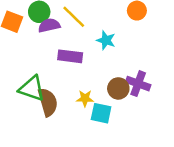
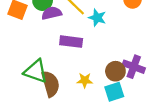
cyan star: (106, 40) -> (97, 18), moved
cyan square: (101, 113) -> (114, 92), moved, turned -30

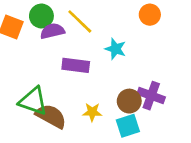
cyan star: (97, 18) -> (116, 49), moved
brown semicircle: (51, 84) -> (51, 116), turned -45

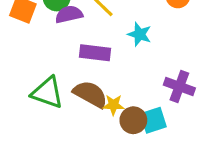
brown circle: (129, 101) -> (133, 120), moved
brown semicircle: (51, 116) -> (90, 94), moved

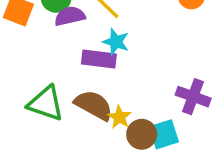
cyan star: (139, 34) -> (116, 42), moved
yellow star: (113, 105) -> (119, 117), turned 30

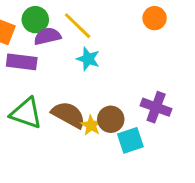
purple rectangle: (99, 59) -> (22, 62), moved
brown circle: (142, 134) -> (111, 119), moved

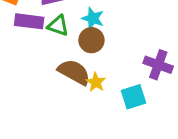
green triangle: (26, 113) -> (58, 26), moved, size x0.7
brown circle: (111, 119) -> (91, 40), moved

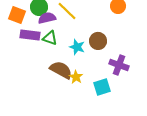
cyan star: (93, 18) -> (77, 47), moved
brown circle: (91, 40) -> (98, 41), moved

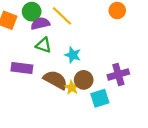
purple rectangle: (30, 35) -> (22, 68), moved
brown circle: (98, 41) -> (84, 80), moved
purple cross: (119, 65) -> (118, 74), turned -36

